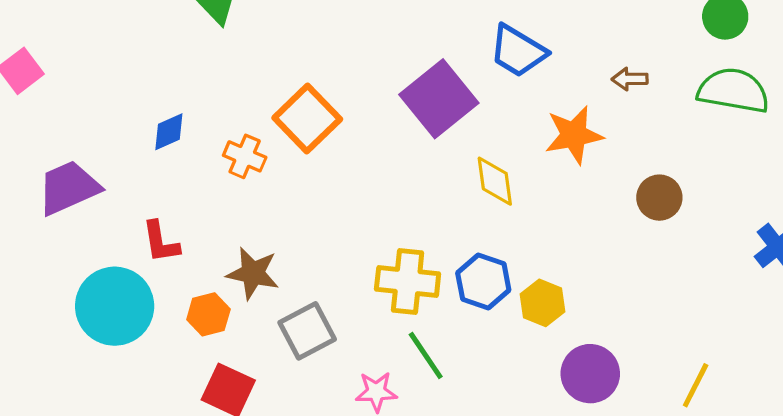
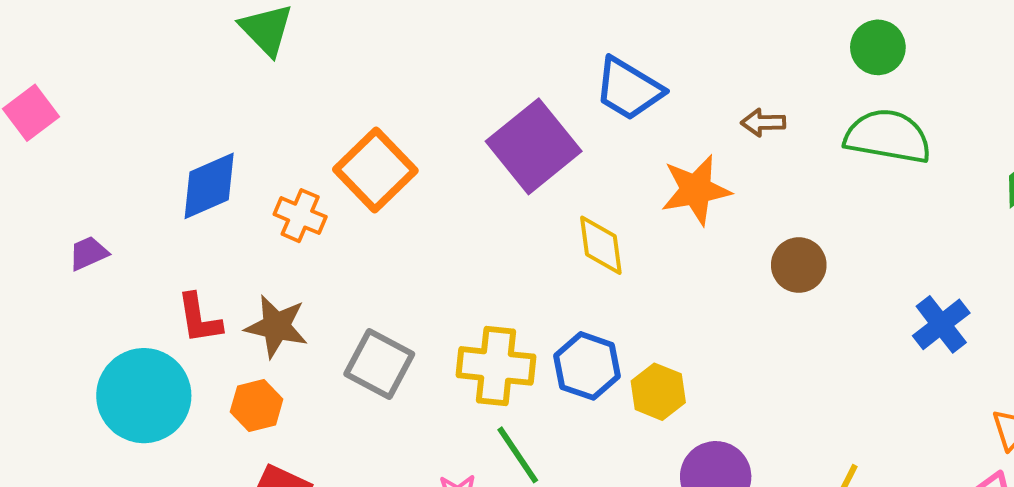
blue diamond: (169, 132) -> (209, 186), size x1.5
purple trapezoid: (69, 188) -> (88, 253), size x0.5
brown star: (253, 273) -> (276, 326), moved
gray square: (307, 331) -> (379, 364), moved, turned -34

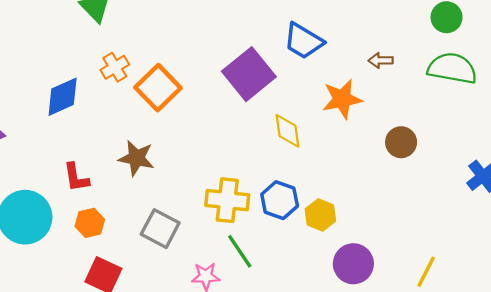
orange cross: (300, 216) -> (115, 67), moved, turned 36
red L-shape: (199, 318) -> (76, 177), moved
brown star: (276, 326) -> (136, 158), moved
gray square: (379, 364) -> (160, 229), moved

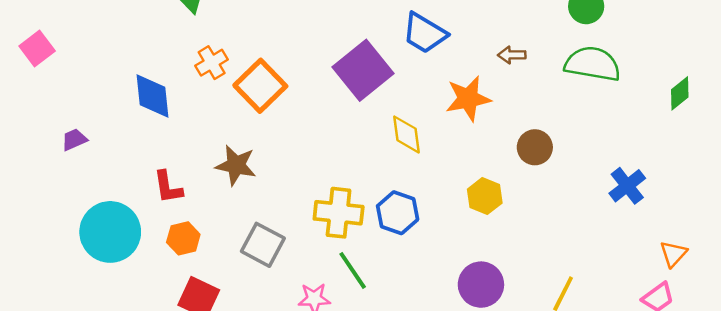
blue diamond: (63, 97) -> (153, 96), turned -72
yellow hexagon: (320, 215) -> (485, 196), moved

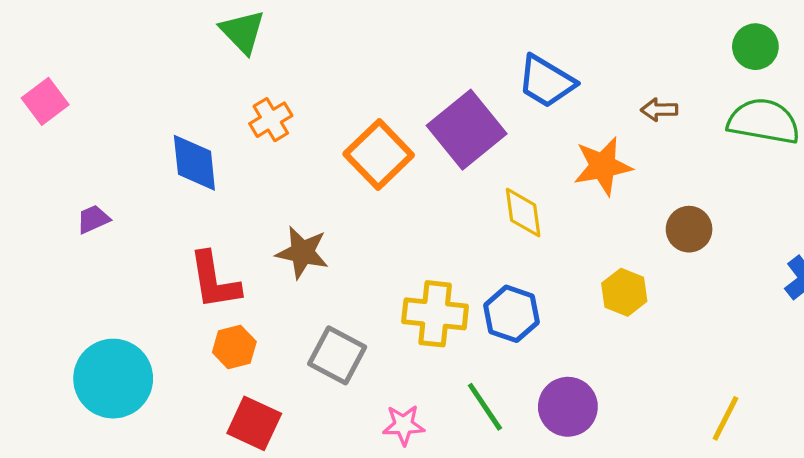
orange square: (260, 86) -> (379, 155), moved
red L-shape: (168, 187) -> (214, 281), size x1.4
cyan circle: (110, 232) -> (113, 379), moved
green line: (353, 270) -> (485, 407), moved
purple circle: (481, 285) -> (568, 407), moved

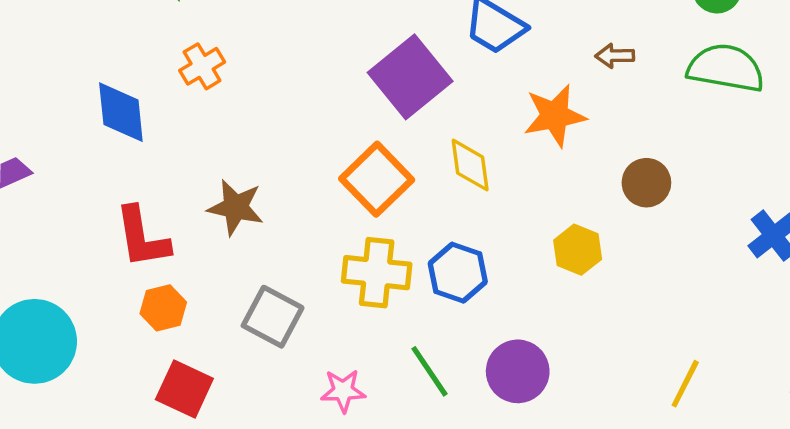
orange square: (379, 155) -> (377, 179), moved

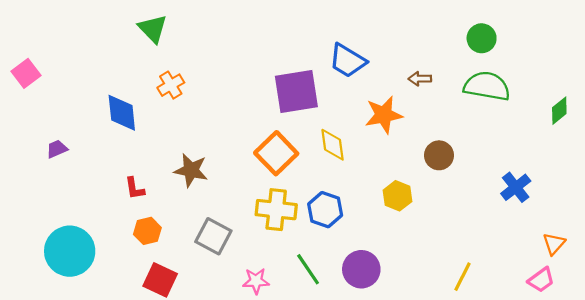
purple square: (410, 77) -> (296, 91), turned 30
red L-shape: (142, 237) -> (135, 188), size x0.6

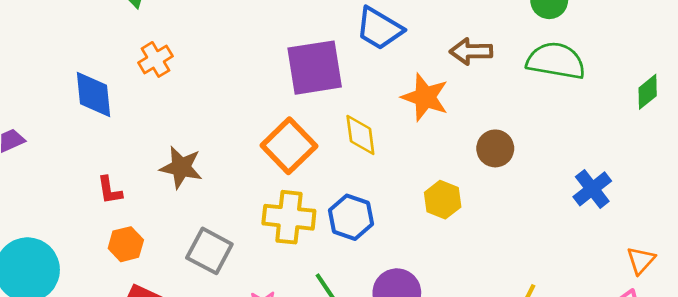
brown arrow: (420, 79) -> (471, 51), size x1.4
orange star: (384, 115) -> (425, 97), turned 30

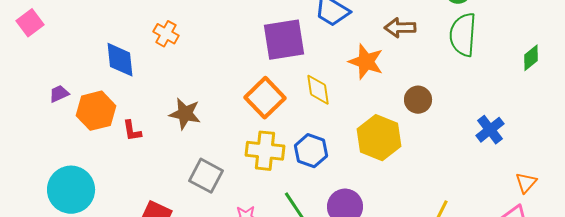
orange cross: (155, 59) -> (166, 34), turned -30
green semicircle: (556, 61) -> (463, 35), turned -96
yellow hexagon: (443, 200) -> (379, 138), size x1.6
orange hexagon: (126, 244) -> (96, 111), moved, size x1.5

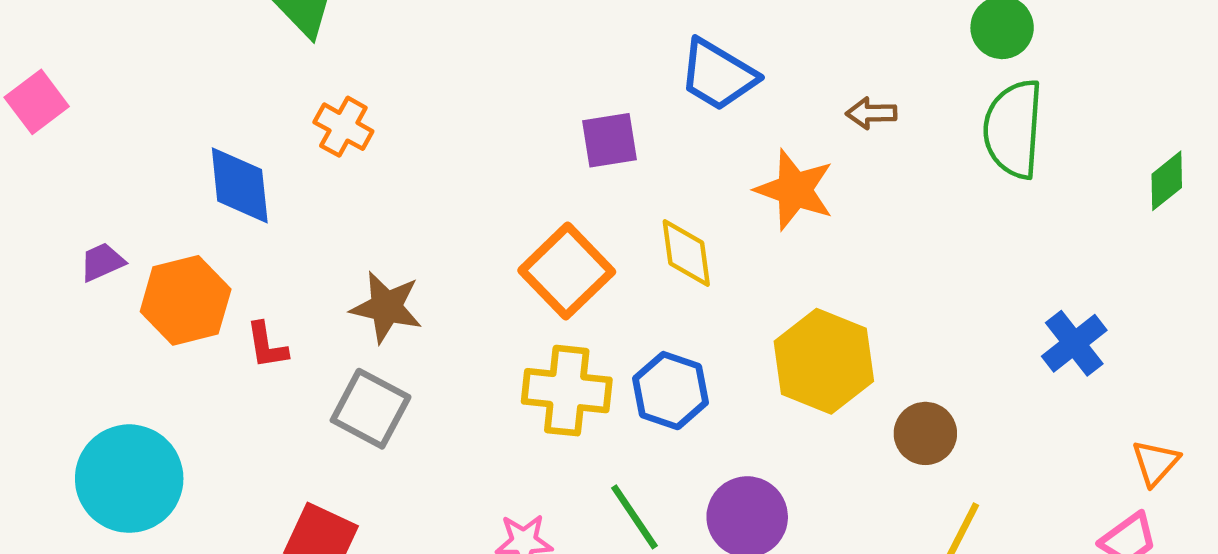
brown arrow: (400, 28) -> (871, 113), size x0.7
purple square: (284, 40) -> (610, 140), size x0.6
brown circle: (418, 100) -> (925, 433), moved
gray square: (206, 176) -> (371, 409), moved

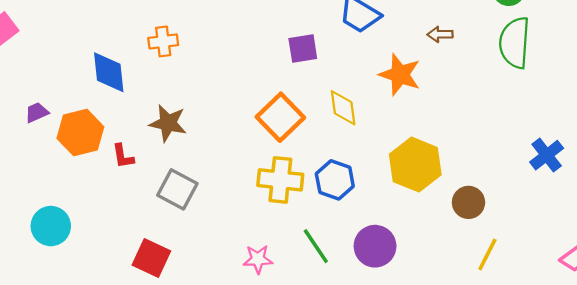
orange cross: (343, 127) -> (163, 41), turned -36
brown star: (386, 307) -> (168, 123), moved
cyan circle: (129, 479) -> (51, 226), size x0.7

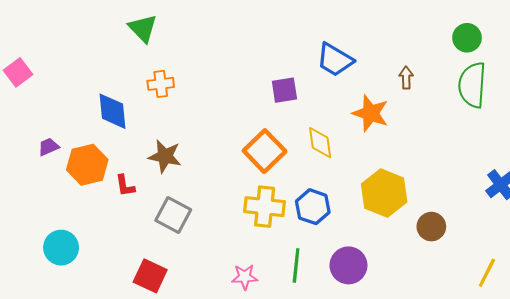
brown arrow: (440, 34) -> (406, 78), turned 90
green line: (316, 246) -> (296, 265), turned 40
yellow line: (487, 254) -> (487, 273), moved

